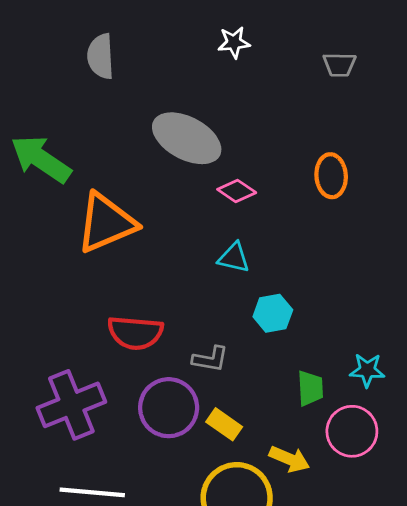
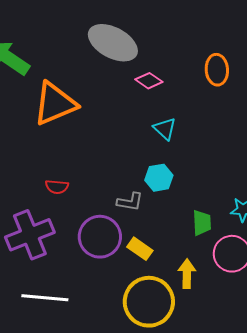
cyan triangle: (234, 258) -> (165, 129), moved, turned 30
cyan hexagon: (273, 313) -> (159, 178), moved
red semicircle: (135, 333) -> (57, 187), moved, size x0.6
yellow arrow: (289, 459) -> (187, 274), turned -112

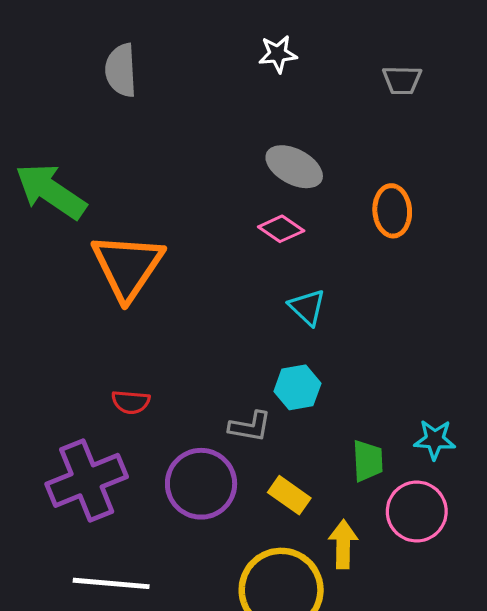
gray ellipse: (113, 43) -> (294, 167), moved, size x0.7
orange triangle: (55, 104) -> (127, 266), turned -33
yellow rectangle: (140, 249) -> (289, 495), moved

